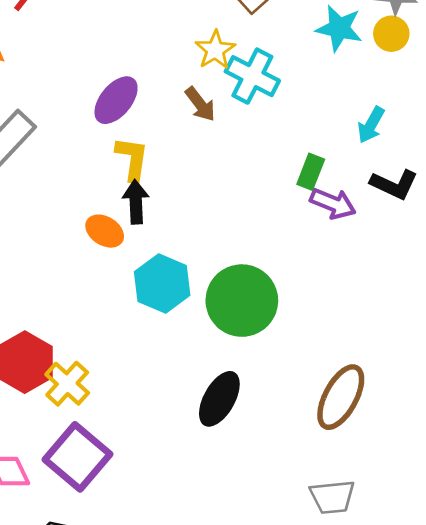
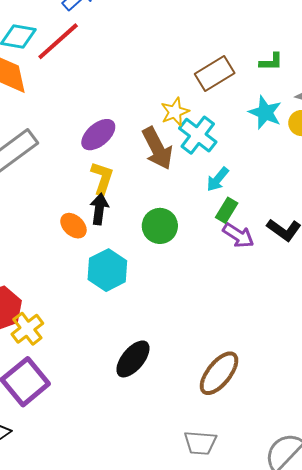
brown arrow: (200, 104) -> (157, 148), size x1.6
cyan arrow: (371, 125) -> (218, 179), moved
green circle: (242, 301) -> (160, 226), moved, size x0.7

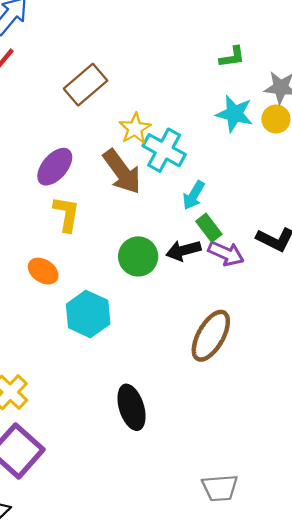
brown rectangle: (215, 73) -> (86, 85), moved
black arrow: (99, 209) -> (183, 250), moved, turned -104
green rectangle: (227, 210) -> (209, 228), turned -60
black ellipse: (133, 359) -> (131, 407), turned -48
brown ellipse: (219, 373) -> (211, 336), moved

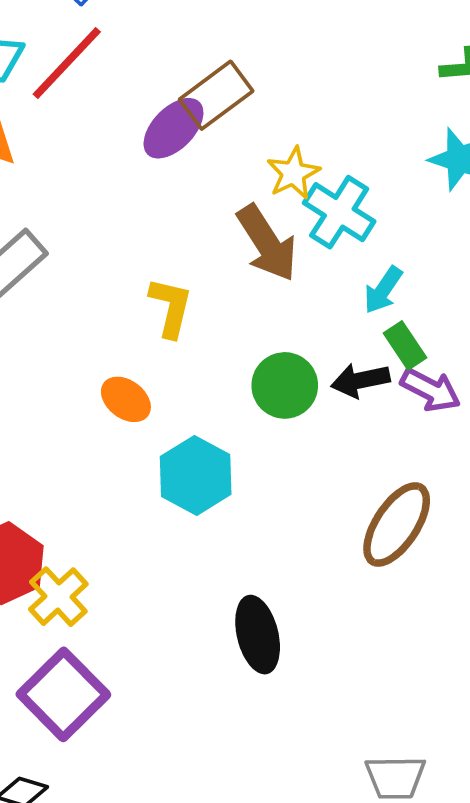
purple ellipse: (55, 167) -> (173, 128), moved

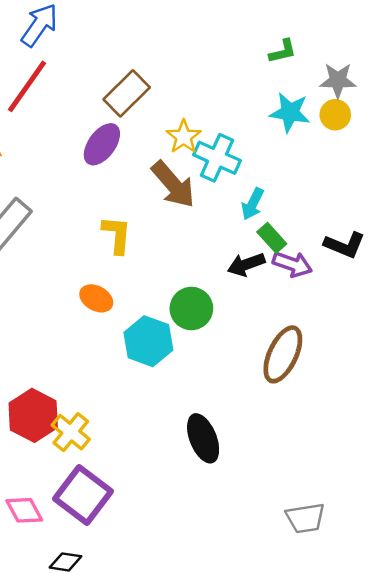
purple ellipse: (173, 128) -> (102, 144), moved
green circle: (285, 385) -> (191, 309), moved

